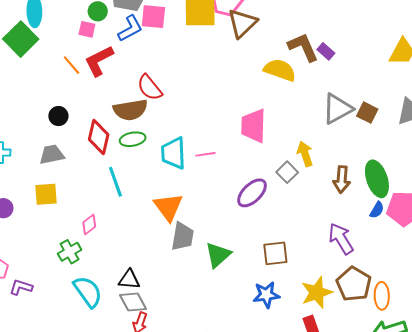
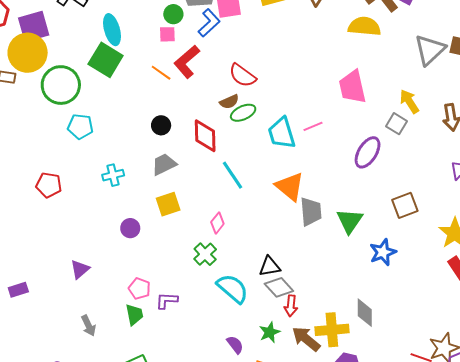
brown semicircle: (130, 110) -> (229, 102), size x0.6
green ellipse: (133, 139) -> (243, 113), moved
blue star: (266, 295) -> (383, 252), moved

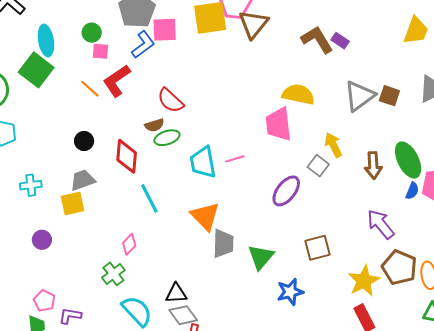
green circle: (173, 14) -> (92, 33), moved
yellow semicircle: (364, 26) -> (298, 94), moved
yellow square: (168, 204) -> (73, 204), moved

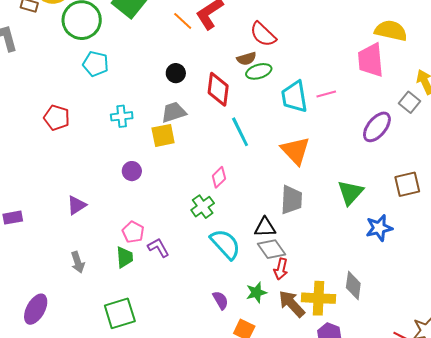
gray trapezoid: (223, 244) -> (291, 200), moved
purple L-shape: (70, 316) -> (158, 248), turned 50

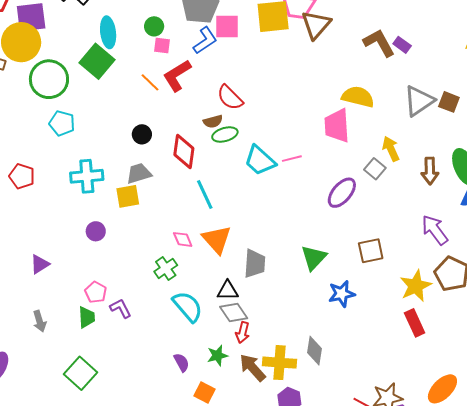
cyan trapezoid: (294, 97) -> (260, 161), turned -40
cyan cross: (122, 116) -> (87, 176), size x1.5
orange triangle: (295, 151) -> (217, 239), moved
pink diamond: (219, 177) -> (183, 239), turned -70
green square: (120, 313) -> (80, 373), turned -32

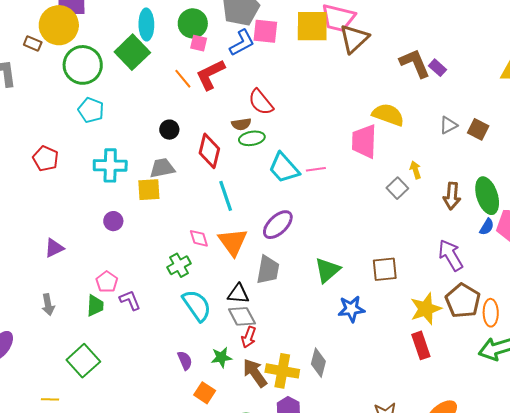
green circle: (154, 26) -> (193, 23), size x1.5
gray triangle: (419, 101) -> (448, 125), size x0.6
yellow arrow: (391, 149) -> (415, 170), size x0.7
purple ellipse: (342, 193) -> (278, 225), moved

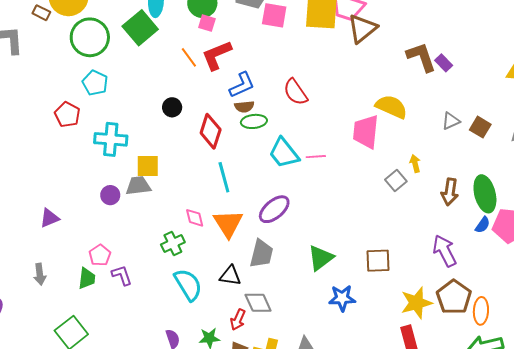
blue L-shape: (242, 43) -> (242, 85), moved
red semicircle: (261, 102) -> (295, 92), moved
red pentagon: (46, 159) -> (67, 115), moved
gray trapezoid: (162, 168) -> (138, 186), moved
gray diamond: (242, 316) -> (258, 303), moved

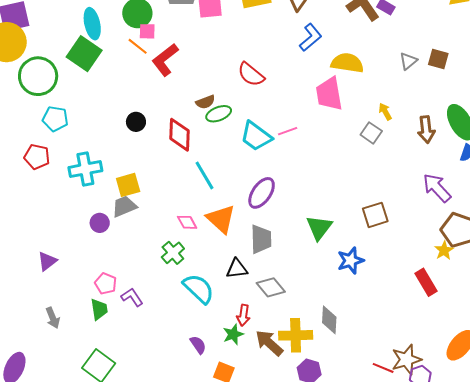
orange line: (189, 57) -> (138, 46), moved
blue L-shape: (242, 85) -> (311, 37), moved
yellow star: (416, 303) -> (444, 250), moved, size x0.6
red arrow: (238, 320) -> (243, 315), moved

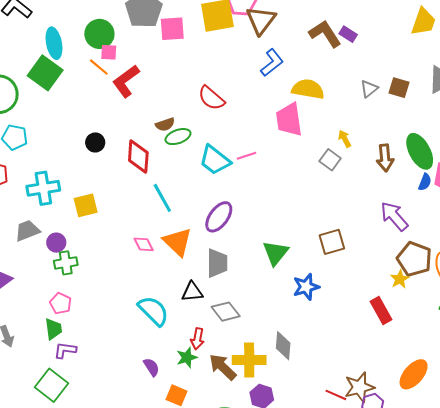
gray trapezoid: (124, 206) -> (27, 231), moved
green cross: (173, 253) -> (66, 263), moved, turned 30
purple L-shape: (132, 297) -> (65, 350), moved, turned -50

